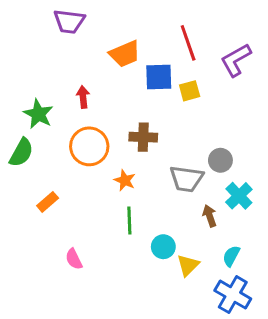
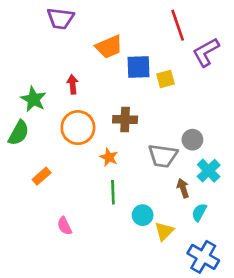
red line: (188, 43) -> (178, 25), moved
cyan semicircle: (231, 256) -> (199, 212), moved

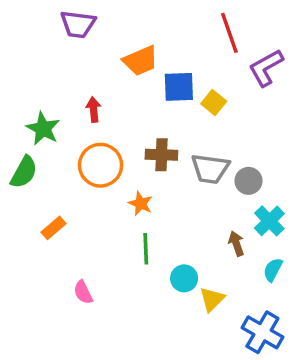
yellow square: (165, 79) -> (214, 103), turned -36
gray trapezoid: (163, 156) -> (210, 169), moved
cyan semicircle: (199, 212) -> (273, 270), moved

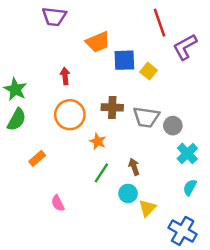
green star: (43, 129) -> (15, 89), moved
brown arrow: (236, 244) -> (134, 167), moved
green line: (146, 249) -> (101, 173), turned 35

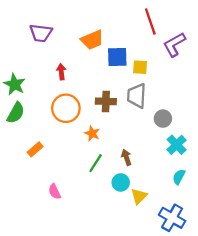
purple trapezoid: (54, 17) -> (41, 33), moved
yellow square: (149, 71) -> (140, 67), turned -35
gray trapezoid: (146, 117) -> (137, 96), moved, turned 85

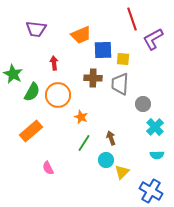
brown cross: (106, 101) -> (93, 78), moved
green semicircle: (16, 113) -> (32, 92), moved
orange rectangle: (35, 149) -> (31, 131), size x1.6
cyan semicircle: (179, 177) -> (157, 155), turned -120

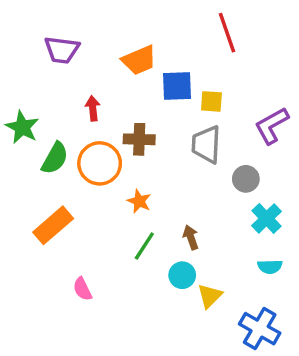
purple L-shape: (153, 39) -> (272, 126), moved
brown cross: (93, 78) -> (139, 139), moved

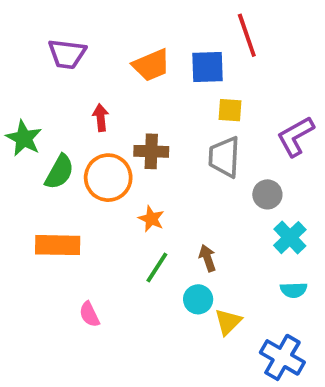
blue square: (177, 86) -> (207, 67), moved
orange rectangle: (53, 225) -> (58, 245), turned 42

